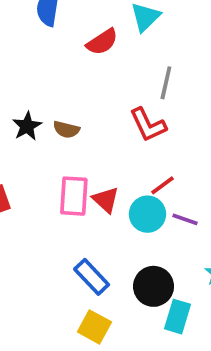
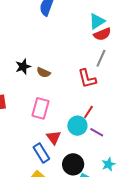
red semicircle: (102, 42) -> (102, 34), moved
red line: (163, 185) -> (88, 112), turned -32
red triangle: (106, 200) -> (54, 137), moved

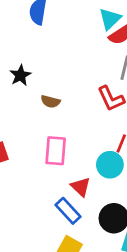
black star: (23, 67) -> (20, 75), moved

